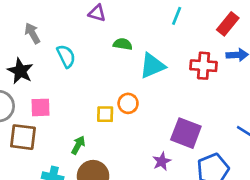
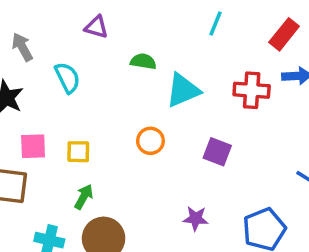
purple triangle: (97, 13) -> (96, 27), moved
yellow square: (105, 114) -> (78, 152), moved
purple square: (186, 133) -> (217, 152), moved, size x0.7
purple star: (162, 161) -> (196, 218), turned 30

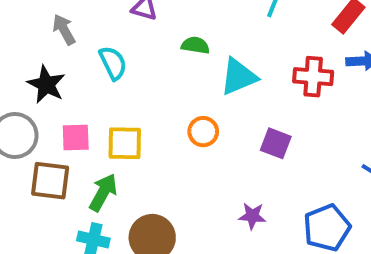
yellow square: (78, 152) -> (125, 143), size x1.4
green arrow: (84, 197) -> (103, 192), moved, size x1.4

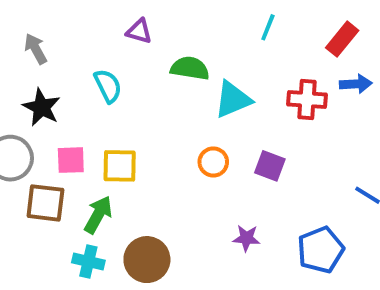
gray arrow: (64, 30) -> (36, 49), moved
green semicircle: (195, 45) -> (190, 68), size x1.4
orange circle: (203, 132) -> (213, 162), moved

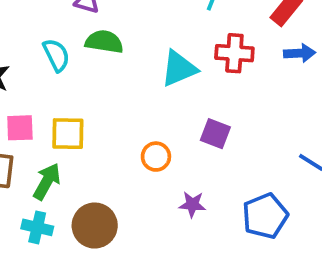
green semicircle: (190, 68) -> (104, 42), moved
red cross: (307, 100) -> (234, 53), moved
orange circle: (213, 162) -> (156, 157), moved

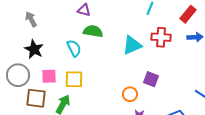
cyan semicircle: (56, 55) -> (74, 48), moved
orange circle: (156, 157) -> (130, 94), moved

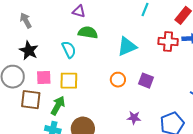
red cross: (161, 37) -> (168, 41), moved
orange circle: (130, 94) -> (118, 80), moved

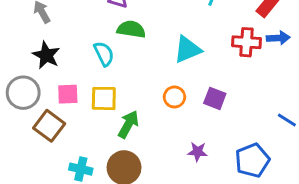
brown square: (31, 100) -> (49, 126), turned 30
green arrow: (58, 106) -> (128, 124), moved

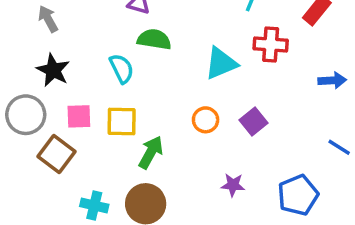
blue arrow: (278, 38) -> (332, 80), moved
red cross: (247, 42) -> (271, 45), moved
purple square: (215, 98) -> (253, 122), turned 30

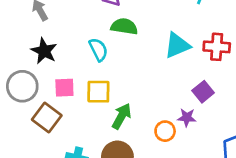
red cross: (271, 45) -> (217, 47), moved
orange circle: (206, 120) -> (165, 131), moved
purple star: (233, 185) -> (187, 118), moved

